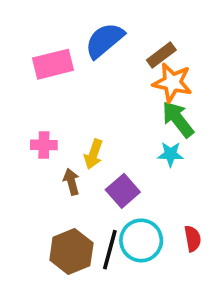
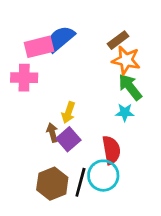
blue semicircle: (104, 40) -> (60, 39), moved
pink cross: (44, 145) -> (24, 78), moved, size x1.4
purple square: (123, 191) -> (68, 139), moved
red semicircle: (193, 239) -> (111, 150), moved, size x1.5

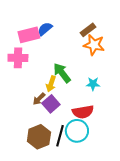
blue semicircle: (60, 39) -> (45, 29), size x0.7
green arrow: (130, 87) -> (62, 73), moved
brown arrow: (52, 133) -> (39, 99), turned -120
red semicircle: (111, 150) -> (83, 112), turned 90

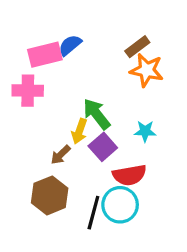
purple square: (51, 104) -> (103, 147), moved
brown hexagon: (39, 137) -> (50, 195), moved

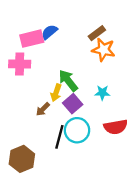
red semicircle: (129, 175) -> (116, 127), moved
brown hexagon: (50, 195) -> (22, 159), moved
cyan circle: (120, 205) -> (77, 130), moved
black line: (93, 213) -> (59, 137), moved

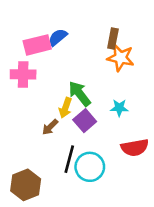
brown rectangle: (97, 33) -> (113, 38), turned -42
cyan circle: (77, 130) -> (90, 167), moved

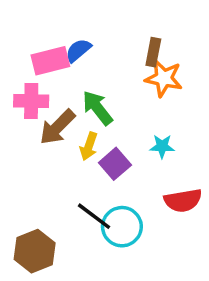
green arrow: (80, 94) -> (97, 108), moved
brown arrow: (50, 127) -> (57, 127), moved, size x1.6
black line: (69, 159) -> (94, 216), turned -68

